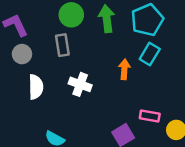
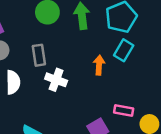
gray rectangle: (62, 45) -> (39, 55), moved

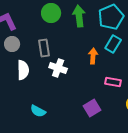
pink rectangle: (124, 110) -> (113, 82), moved

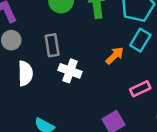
orange arrow: (93, 56) -> (115, 56), turned 42
pink rectangle: (113, 82) -> (140, 89), turned -35

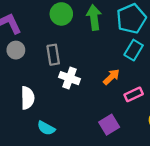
orange arrow: (115, 56) -> (111, 77), moved
white semicircle: (25, 73) -> (28, 98), moved

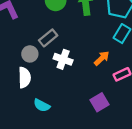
gray circle: (16, 50) -> (30, 54), moved
gray rectangle: (53, 55) -> (48, 38), turned 60

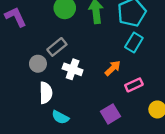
white semicircle: (25, 78) -> (46, 93), moved
cyan semicircle: (42, 105) -> (60, 117), moved

